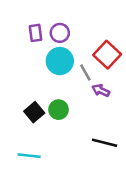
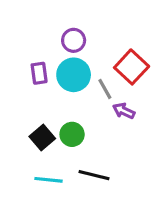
purple rectangle: (36, 33) -> (39, 73), moved
black line: (105, 143) -> (94, 175), moved
cyan line: (29, 156) -> (49, 180), moved

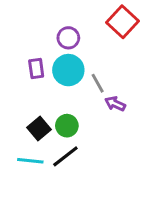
red square: (132, 67) -> (122, 22), moved
black line: (94, 175) -> (65, 156), moved, turned -52
cyan line: (49, 180) -> (30, 161), moved

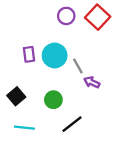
purple circle: (68, 38) -> (66, 16), moved
black square: (39, 129) -> (16, 96), moved
black line: (65, 156) -> (72, 124), moved

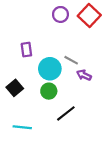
cyan circle: (55, 55) -> (50, 69), moved
gray line: (78, 66) -> (71, 60), turned -32
cyan line: (24, 128) -> (22, 127), moved

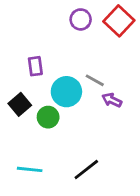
black square: (15, 88) -> (20, 104), moved
green circle: (49, 91) -> (48, 117), moved
black line: (66, 113) -> (86, 169), moved

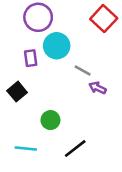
purple circle: (81, 19) -> (38, 17), moved, size x1.5
cyan circle: (66, 92) -> (57, 46), moved
green circle: (48, 117) -> (50, 120), moved

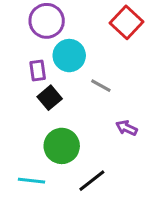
purple arrow: (98, 88) -> (127, 128), moved
black square: (17, 92) -> (50, 98), moved
green circle: (50, 120) -> (62, 146), size x1.5

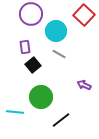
cyan circle: (69, 56) -> (56, 31), moved
gray line: (101, 86) -> (59, 54), moved
cyan line: (32, 181) -> (15, 112), moved

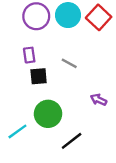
cyan circle: (56, 31) -> (68, 15), moved
black square: (33, 65) -> (39, 76), turned 35
cyan line: (15, 112) -> (17, 131), turned -42

